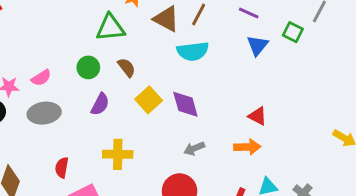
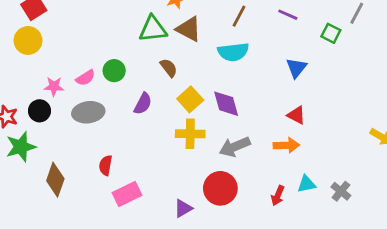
brown triangle: (166, 19) -> (189, 29), moved
blue triangle: (258, 45) -> (296, 68), moved
green circle: (88, 67) -> (114, 71), moved
gray arrow: (194, 148) -> (235, 147), size x1.5
yellow cross: (118, 154) -> (190, 134), moved

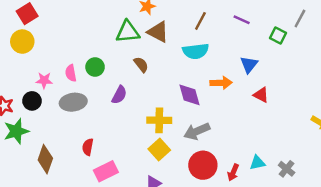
pink semicircle: (85, 78) -> (71, 73), turned 112
yellow square: (190, 99) -> (159, 149), moved
red triangle: (296, 115) -> (261, 95), moved
orange arrow: (286, 145) -> (221, 83), moved
red circle: (220, 188) -> (203, 165), moved

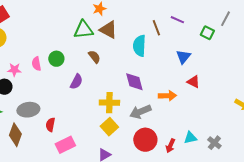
brown line: (200, 21) -> (156, 28), moved, turned -49
cyan semicircle: (196, 51) -> (139, 46), turned 100
orange arrow: (221, 83) -> (167, 96), moved
gray ellipse: (73, 102) -> (28, 110), moved

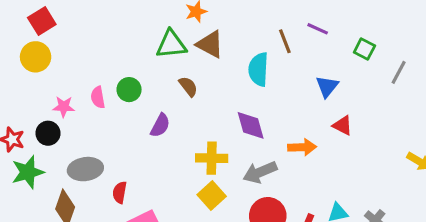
gray line: (225, 19) -> (399, 72), moved

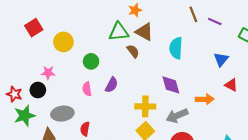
red square: (42, 21) -> (34, 28), moved
brown line: (285, 41) -> (193, 14), moved
yellow circle: (36, 57) -> (63, 42), moved
brown semicircle: (188, 86) -> (133, 51), moved
pink semicircle: (98, 97) -> (87, 89), moved

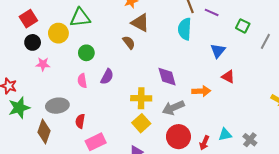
green triangle: (119, 32) -> (80, 18), moved
cyan semicircle: (176, 48) -> (185, 29), moved
black circle: (38, 90) -> (33, 42), moved

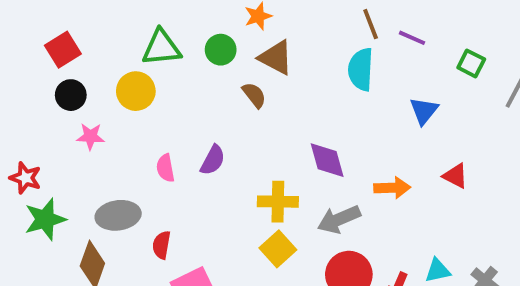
yellow circle: (58, 33) -> (136, 91), moved
green circle: (86, 53) -> (221, 50), moved
red triangle: (228, 77) -> (455, 176), moved

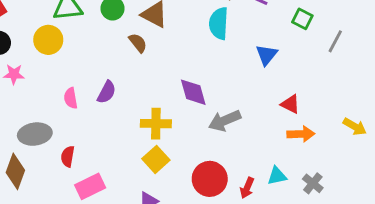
orange arrow: (392, 188) -> (301, 134), moved
gray arrow: (339, 219) -> (225, 121), moved

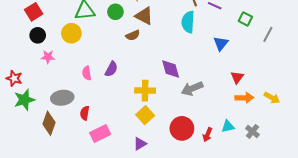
brown semicircle: (138, 43) -> (133, 35), turned 104
red triangle: (290, 104) -> (237, 77), turned 40
yellow arrow: (355, 127) -> (272, 98), moved

